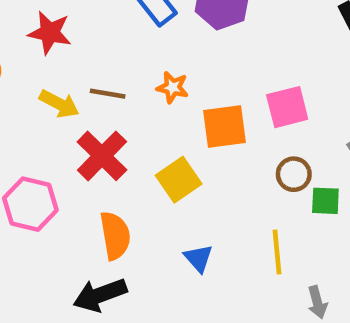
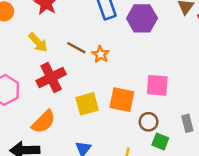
brown line: (108, 94) -> (76, 48), moved
orange square: (224, 127) -> (122, 100), moved
orange semicircle: (115, 236) -> (44, 122), turned 35

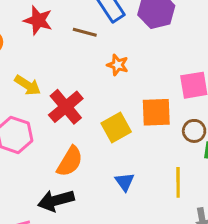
yellow arrow: (38, 42) -> (28, 85), moved
brown line: (76, 48) -> (85, 32), moved

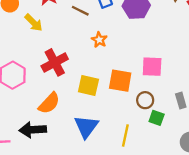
yellow arrow: (28, 85) -> (34, 23), moved
yellow square: (116, 127) -> (88, 86), turned 30
blue triangle: (125, 182) -> (86, 127), size x1.6

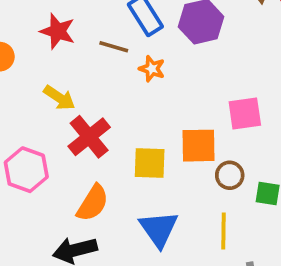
yellow arrow: (34, 23) -> (59, 98), moved
orange star: (99, 40) -> (152, 69), moved
brown circle: (145, 100) -> (230, 175), moved

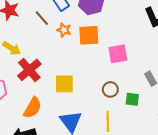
brown line: (114, 47) -> (42, 18), turned 35
orange square: (199, 146) -> (89, 35), moved

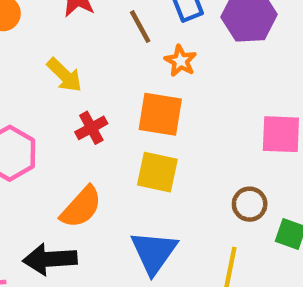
orange square: (89, 35) -> (160, 114), moved
red cross: (29, 70) -> (91, 128), size x0.6

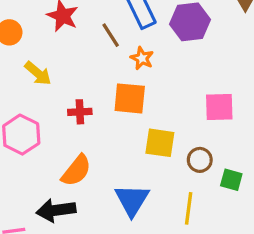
yellow arrow: (64, 75) -> (38, 73), moved
red cross: (91, 128) -> (80, 112), turned 30
yellow square: (157, 172) -> (160, 143), moved

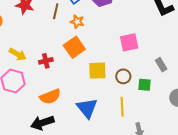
brown line: (111, 35) -> (56, 11), turned 56
yellow arrow: (38, 73) -> (18, 54), moved
orange square: (130, 98) -> (74, 47), turned -30
orange semicircle: (76, 171) -> (50, 97), turned 40

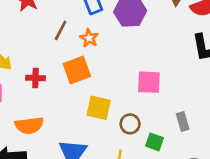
brown line: (56, 11) -> (61, 30), moved

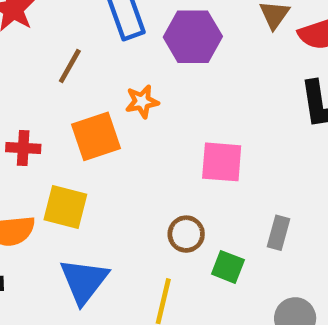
orange star: (89, 38) -> (142, 102), moved, turned 30
yellow square: (99, 108) -> (65, 207), moved
gray rectangle: (183, 121) -> (279, 233), turned 30

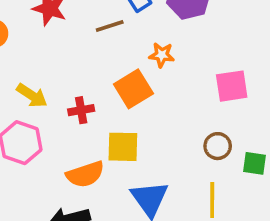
brown line: (70, 66) -> (110, 26), moved, turned 56
orange star: (142, 102) -> (162, 55), turned 30

